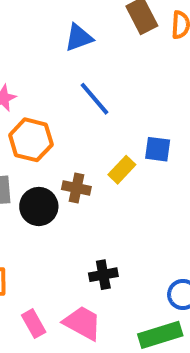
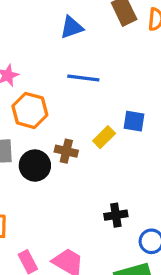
blue line: (95, 99) -> (83, 78), turned -44
black cross: (103, 275) -> (116, 215), moved

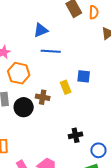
blue triangle: (72, 27) -> (41, 30), moved
yellow rectangle: (104, 137) -> (66, 87), turned -64

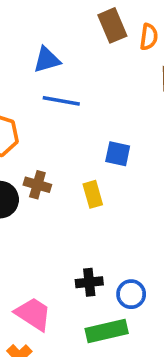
yellow rectangle: (66, 87) -> (93, 194), moved
black cross: (76, 135) -> (89, 282), moved

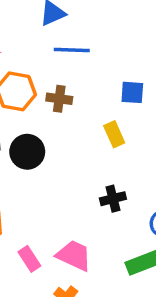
brown cross: (37, 185) -> (59, 99), moved
black cross: (89, 282) -> (113, 199), moved

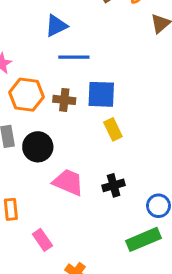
blue square: (132, 92) -> (101, 94), moved, size x1.4
pink trapezoid: (74, 255) -> (68, 182), moved

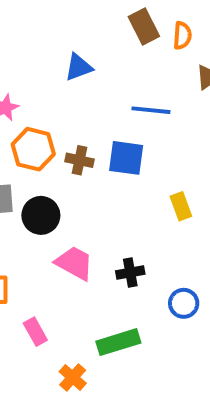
blue line: (74, 57) -> (151, 110), moved
yellow rectangle: (113, 129) -> (181, 206), moved
green rectangle: (144, 239) -> (118, 342), moved

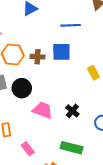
black cross: (130, 273) -> (72, 111), turned -32
green rectangle: (118, 342) -> (72, 148), turned 40

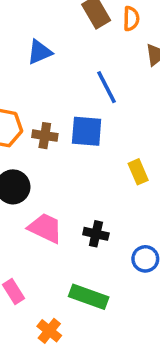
blue line: (71, 25) -> (107, 87), turned 60
black cross: (72, 111) -> (96, 234), turned -32

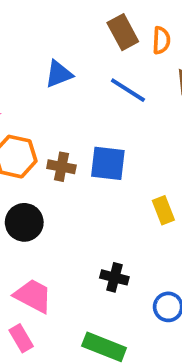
blue line: (107, 87) -> (128, 90), moved, turned -32
pink trapezoid: (45, 228) -> (33, 296), moved

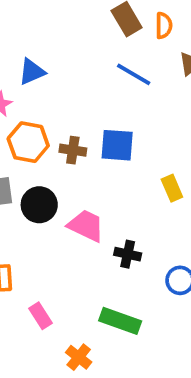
blue triangle: (59, 74) -> (32, 72), moved
pink trapezoid: (33, 296) -> (86, 226), moved

